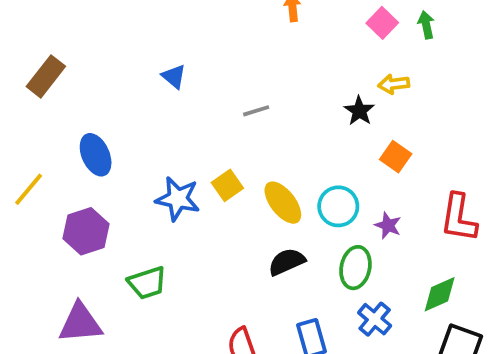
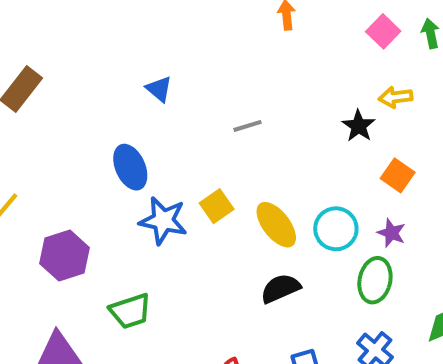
blue ellipse: (96, 155) -> (130, 167), moved
purple star: (388, 225) -> (391, 233), moved
green ellipse: (355, 268) -> (375, 280), moved

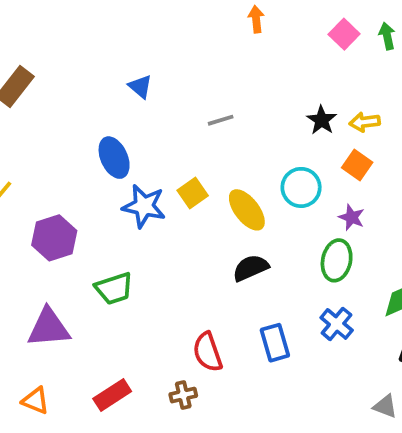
yellow arrow: (396, 97) -> (365, 122), moved
cyan circle: (336, 229) -> (301, 187), moved

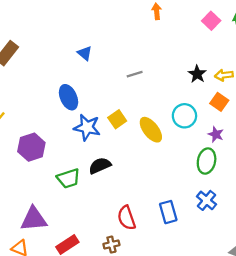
black semicircle: (251, 268) -> (100, 166), moved
purple triangle: (49, 328) -> (34, 219), moved

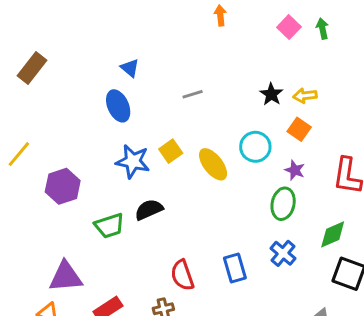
blue ellipse: (69, 97) -> (118, 106), moved

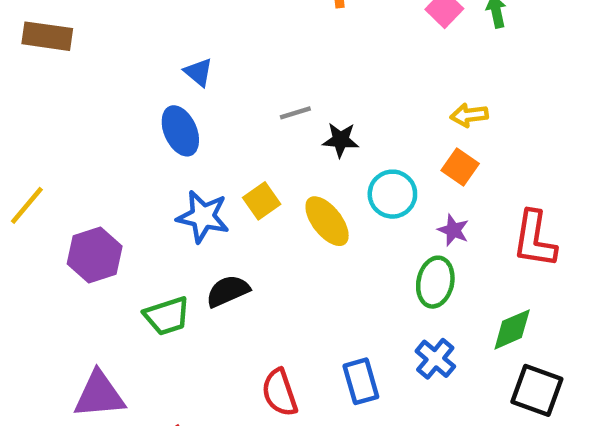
brown rectangle: (32, 68) -> (47, 36), moved, turned 60
black star: (271, 94) -> (341, 140), moved, turned -30

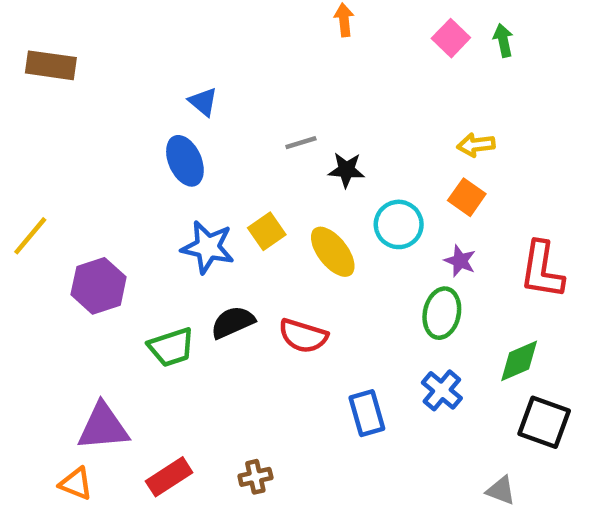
red semicircle: (280, 393) -> (303, 336), moved, turned -54

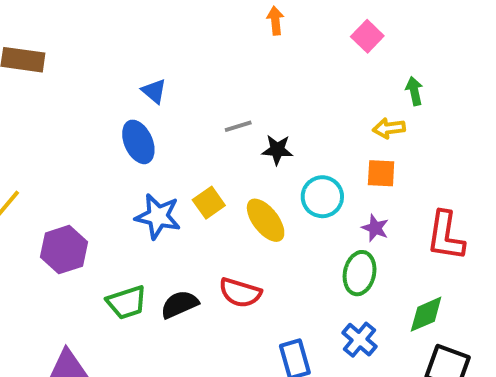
green arrow: (503, 40) -> (414, 91), moved
orange square: (467, 197) -> (381, 173), turned -32
black semicircle: (233, 322) -> (179, 304), moved

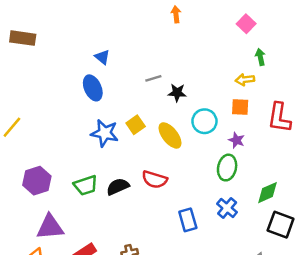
pink square: (367, 36) -> (246, 24), moved
red L-shape: (446, 236) -> (279, 118), moved
purple hexagon: (64, 250) -> (37, 181), moved

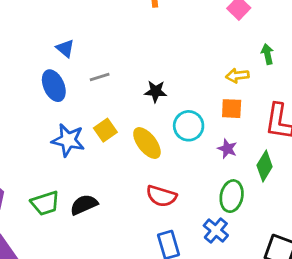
green arrow: (260, 57) -> (267, 54), moved
gray line: (153, 78) -> (100, 77), moved
green ellipse: (227, 168) -> (232, 196), moved
red semicircle: (155, 179) -> (161, 196), moved
green diamond: (267, 193) -> (265, 166), moved, turned -35

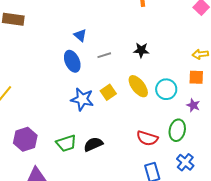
black star: (156, 91) -> (141, 50), moved
yellow ellipse: (147, 143) -> (138, 86), moved
green ellipse: (232, 196) -> (177, 130), moved

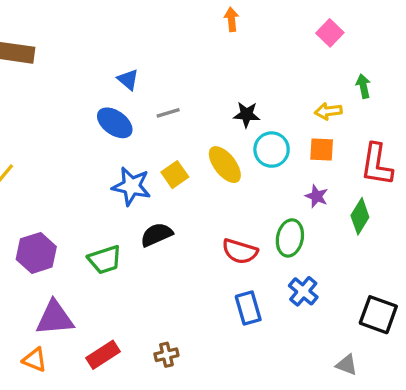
black star: (141, 50) -> (247, 115), moved
blue ellipse: (72, 61) -> (115, 123), turned -30
cyan circle: (166, 89) -> (272, 150), moved
black semicircle: (93, 144) -> (156, 235), moved

